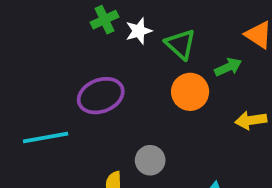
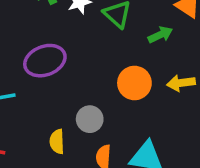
orange circle: (190, 92) -> (134, 83), moved

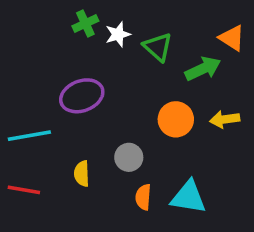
green arrow: (160, 35) -> (203, 69), size x1.4
yellow semicircle: (57, 142) -> (82, 174), moved

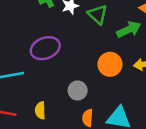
yellow semicircle: (82, 174) -> (40, 110), moved

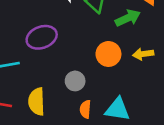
yellow semicircle: (40, 110) -> (37, 102), size x1.5

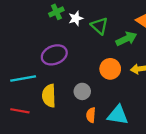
yellow semicircle: (37, 102) -> (49, 96), moved

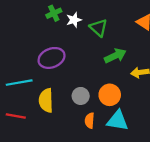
green arrow: (126, 39) -> (115, 56), moved
orange circle: (110, 69) -> (110, 95), moved

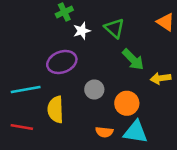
white star: (74, 20) -> (82, 31), moved
green arrow: (115, 56) -> (133, 60), turned 70
gray circle: (81, 96) -> (94, 90), moved
orange semicircle: (90, 121) -> (104, 132), turned -88

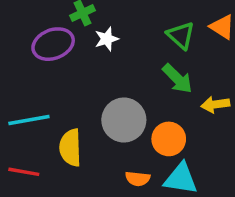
green triangle: (114, 28) -> (181, 35), moved
purple ellipse: (62, 62) -> (53, 44), moved
gray circle: (94, 90) -> (124, 120), size x1.6

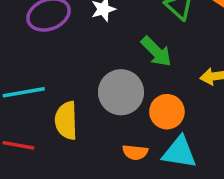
green arrow: (177, 79) -> (156, 52), moved

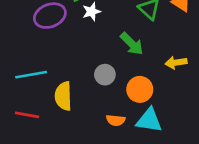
gray circle: (121, 92) -> (105, 75), size x0.6

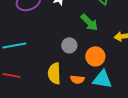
yellow semicircle: (63, 96) -> (54, 73), moved

